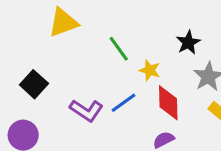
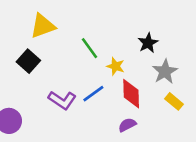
black square: (34, 84) -> (28, 61), moved

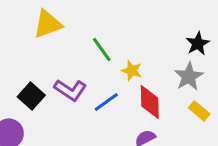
black star: (148, 43) -> (198, 44), moved
black square: (28, 61) -> (31, 96), moved
purple L-shape: (62, 100) -> (70, 90), moved

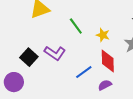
yellow star: (132, 70) -> (103, 35), moved
blue line: (106, 102) -> (84, 72), moved

